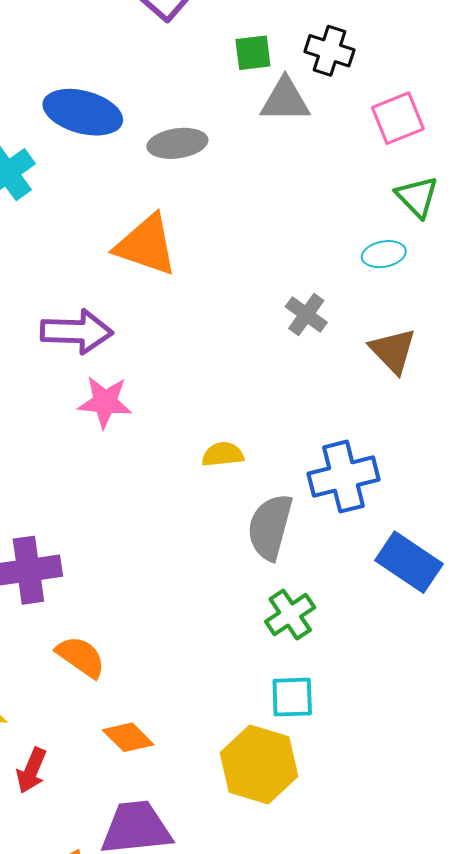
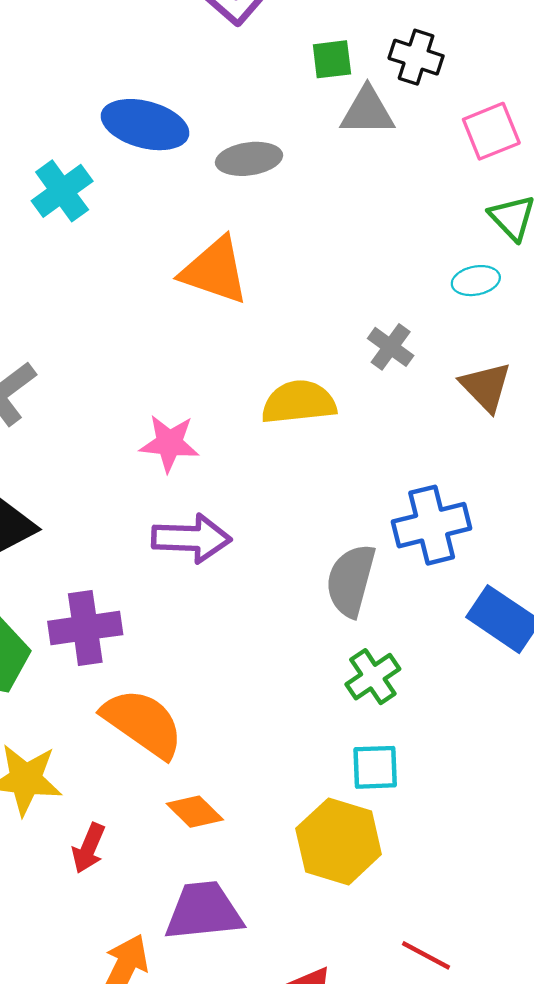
purple arrow: (77, 332) -> (191, 538), moved
yellow semicircle: (223, 454) -> (299, 402), moved, size x1.6
orange semicircle: (81, 657) -> (143, 723), size x1.5

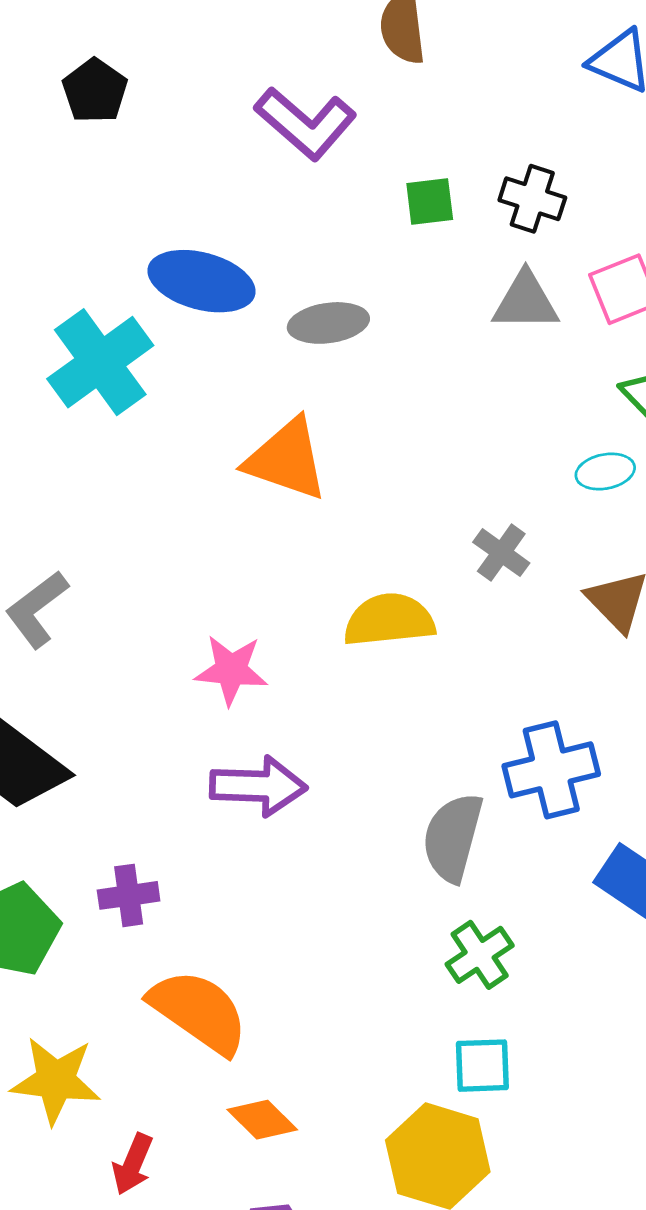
gray triangle: (367, 111) -> (526, 301), moved
cyan cross: (62, 191) -> (100, 362), size x1.4
purple cross: (85, 628) -> (129, 895), size x0.7

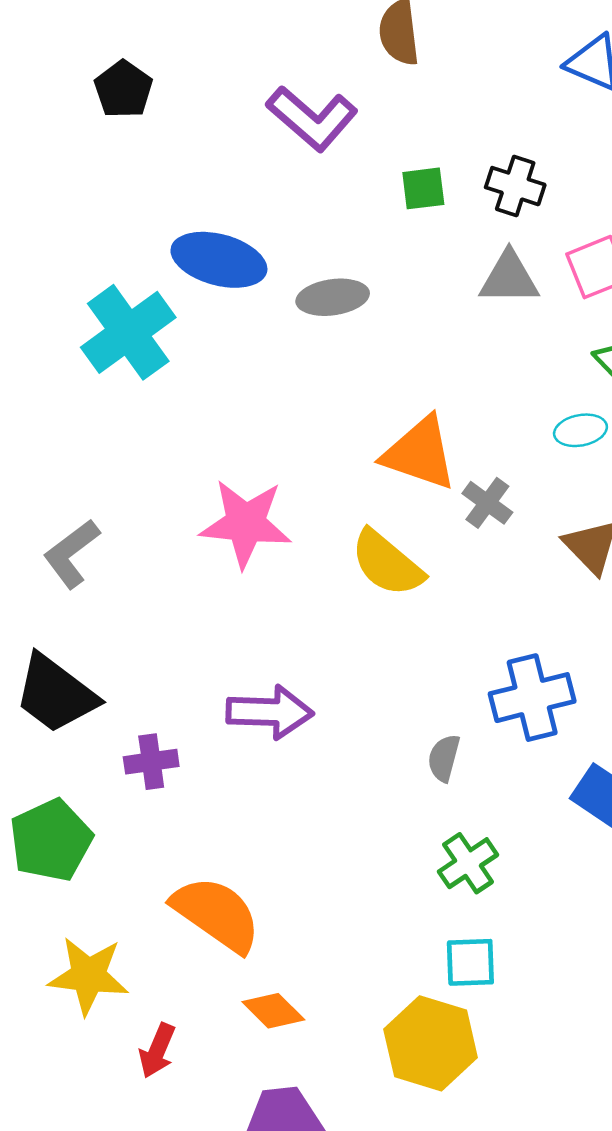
orange triangle: (287, 459) -> (420, 453), moved
yellow semicircle: (389, 620) -> (387, 563), turned -134
pink star: (231, 670) -> (246, 523), moved, size x1.4
gray semicircle: (453, 837) -> (444, 758), size x0.6
purple cross: (129, 895) -> (151, 762), moved

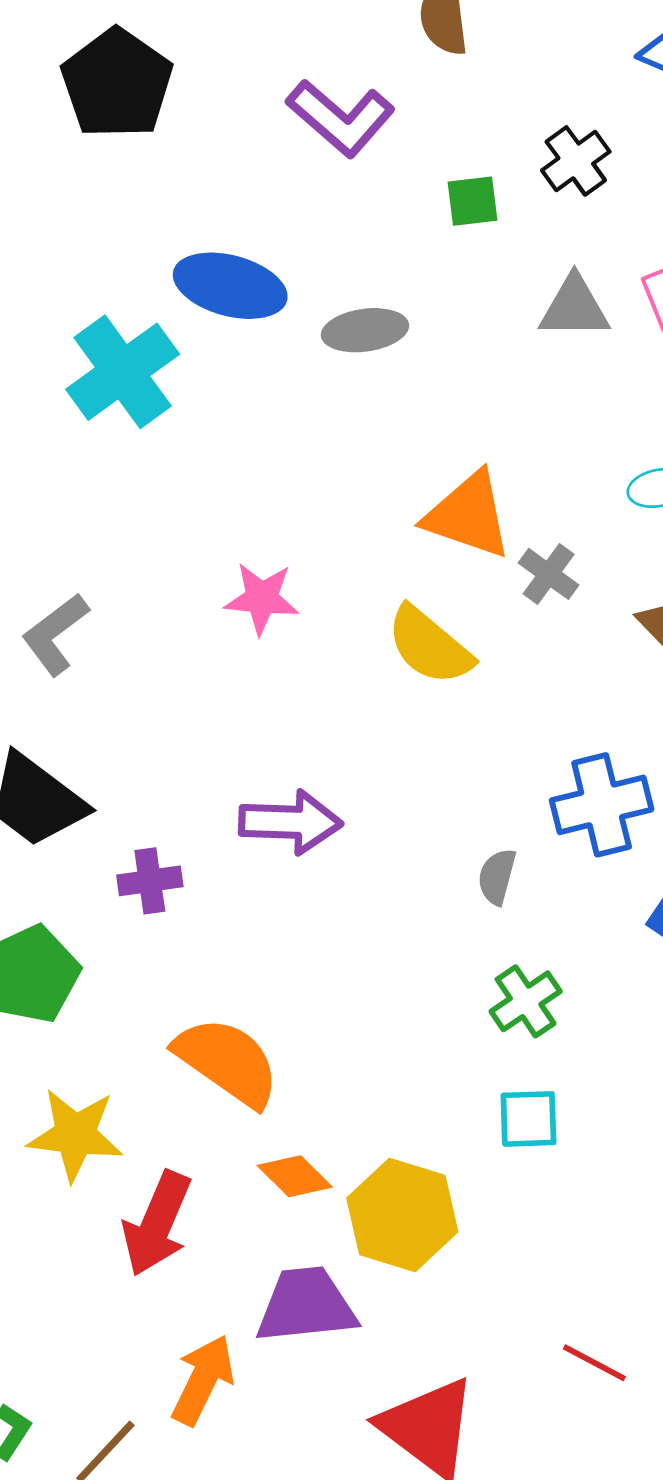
black pentagon: (123, 89) -> (117, 84), size x1.6
black cross: (515, 186) -> (576, 161), moved, turned 36
pink star: (246, 523) -> (262, 598), size x0.7
yellow hexagon: (431, 1043) -> (402, 1215), moved
red arrow: (157, 1051) -> (157, 1224), size x1.6

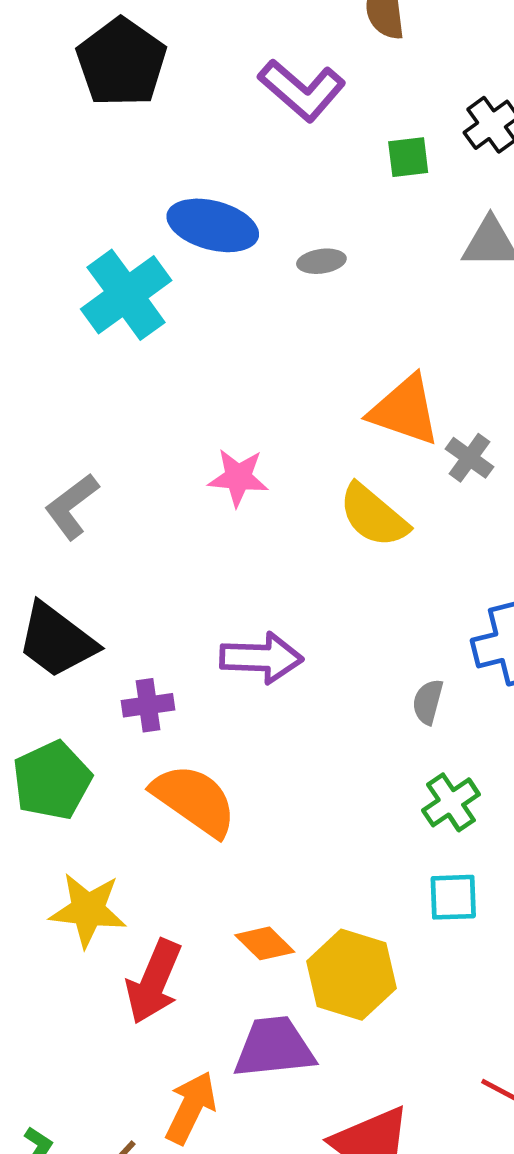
gray ellipse: (365, 330) -> (321, 261), size x0.7
orange semicircle: (227, 1062) -> (194, 800), moved

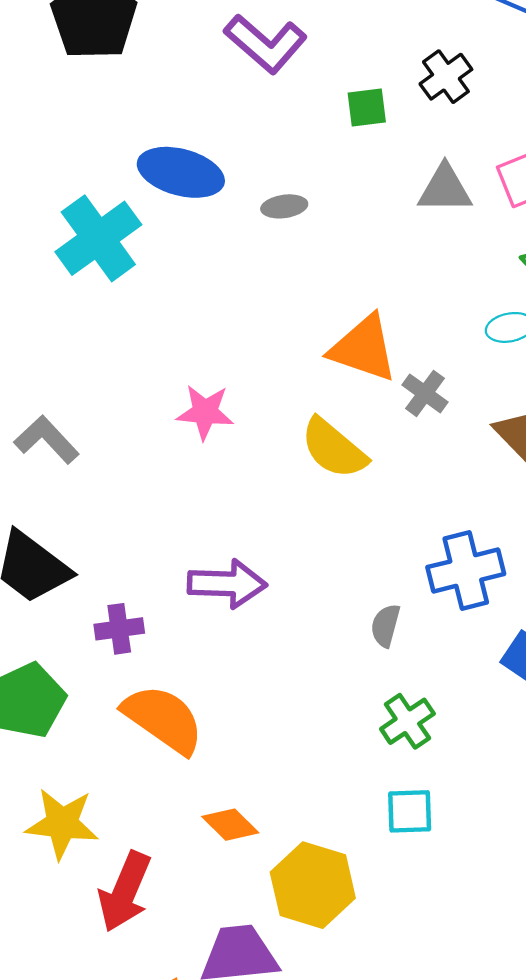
gray L-shape: (72, 506) -> (47, 440), turned 84
orange diamond: (265, 943) -> (230, 825), moved

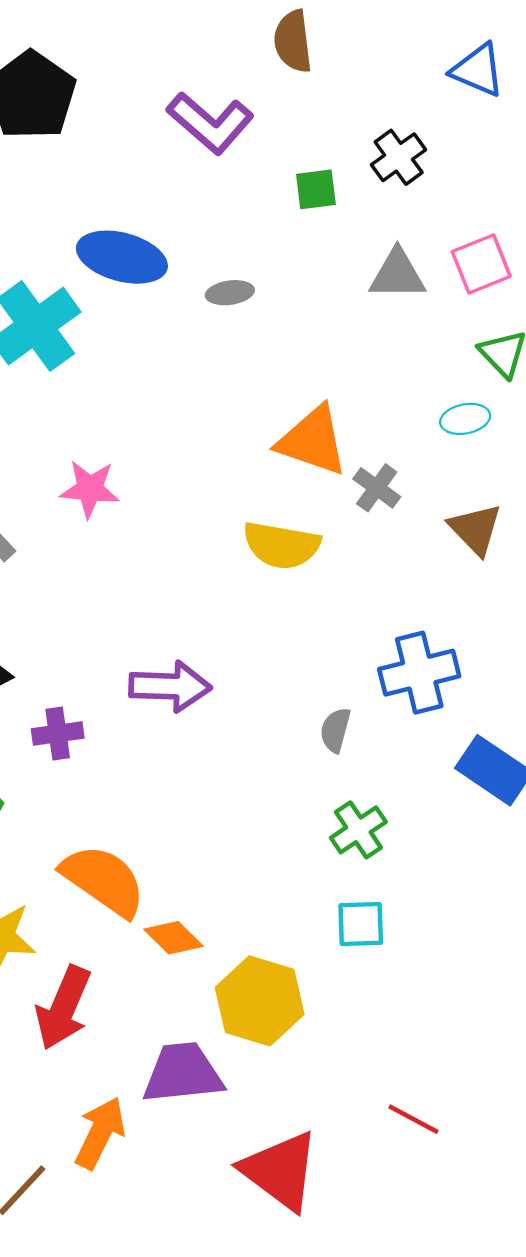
pink star: (205, 412) -> (90, 489), moved
yellow semicircle: (334, 448) -> (281, 545), turned -30
orange semicircle: (163, 719) -> (104, 880), moved

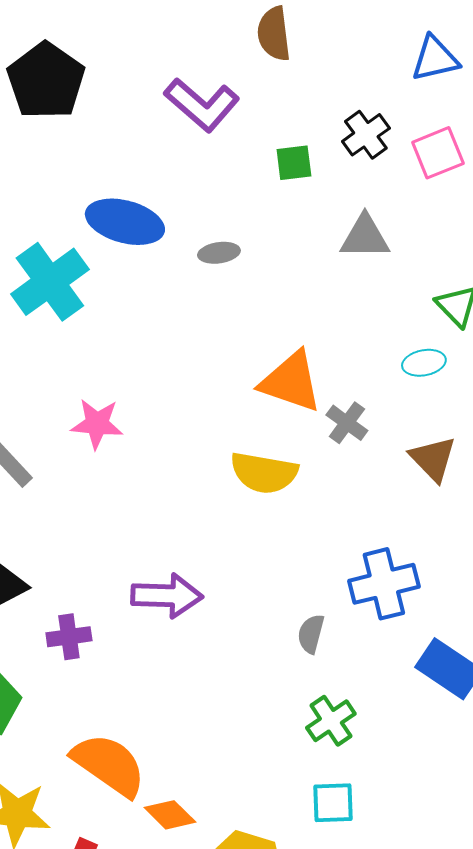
blue triangle: (478, 70) -> (435, 59), turned -36
pink square: (481, 264) -> (438, 153), moved

